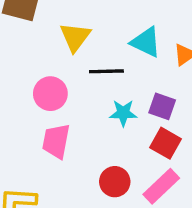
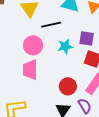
pink circle: (50, 94) -> (33, 45), moved

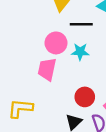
cyan star: (65, 46) -> (80, 52), moved

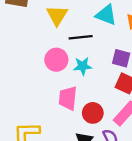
pink trapezoid: (47, 69) -> (68, 98), moved

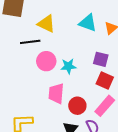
yellow triangle: (57, 15) -> (46, 24), turned -36
black line: (81, 37) -> (30, 42), moved

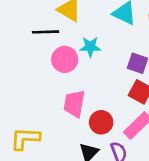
cyan star: (68, 66) -> (90, 47), moved

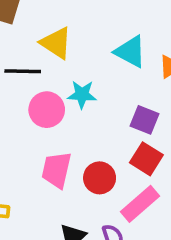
red circle: (101, 122) -> (100, 178), moved

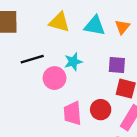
yellow triangle: (56, 43) -> (59, 22), moved

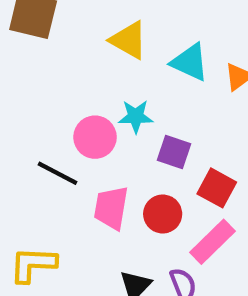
black line: (32, 59) -> (57, 173), moved, turned 30
purple square: (117, 65) -> (174, 152), moved

